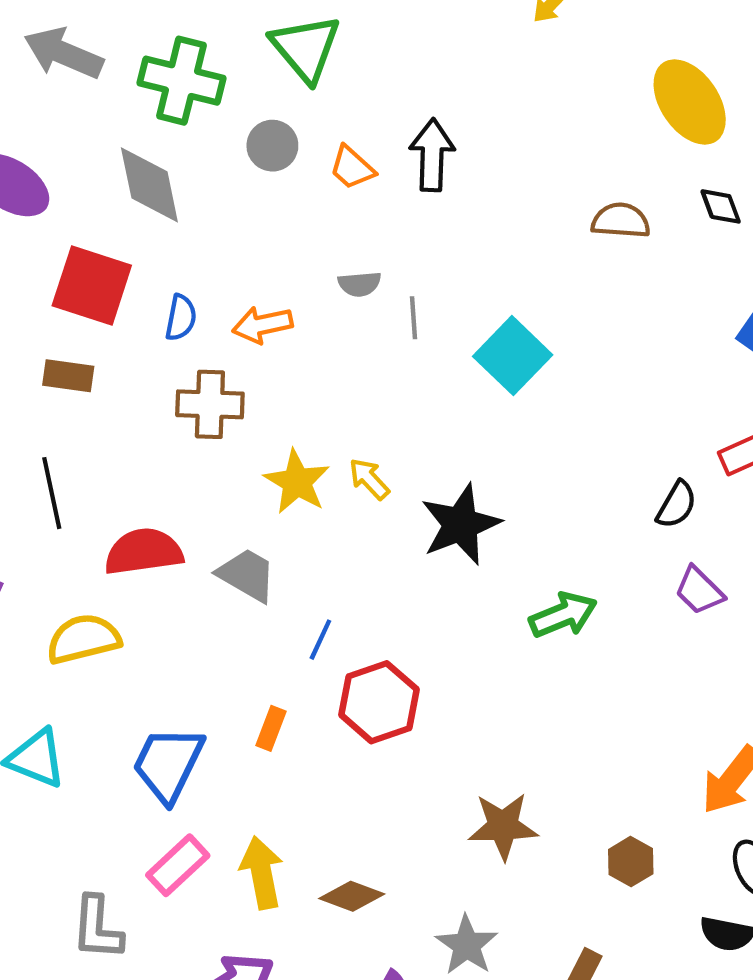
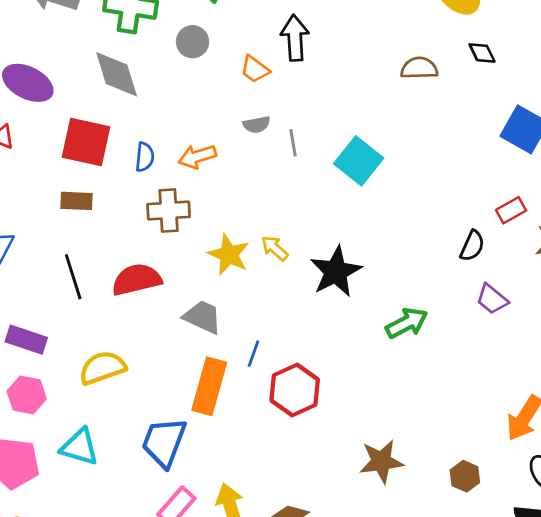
orange trapezoid: (352, 168) -> (255, 69), moved
red semicircle: (144, 552) -> (137, 280), moved
orange rectangle: (271, 728) -> (209, 386), moved, size x2.0

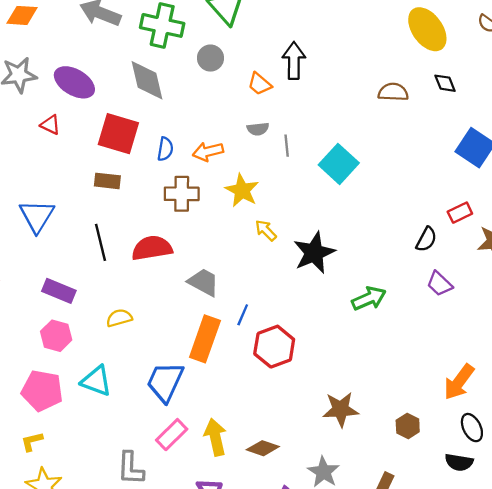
yellow star: (229, 255) -> (242, 190), moved
yellow semicircle: (102, 368) -> (119, 318), size x0.7

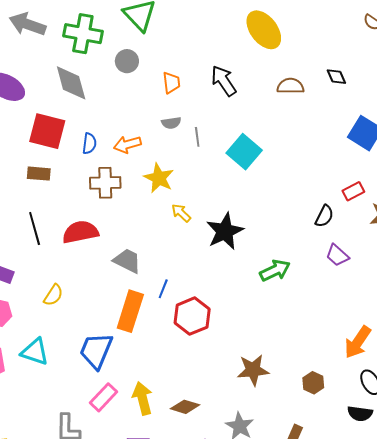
yellow ellipse: (427, 29) -> (264, 30), moved
black arrow: (294, 61) -> (224, 81), moved, turned -32
orange trapezoid: (260, 84) -> (171, 83), turned -135
yellow semicircle: (119, 318) -> (53, 295), turned 140

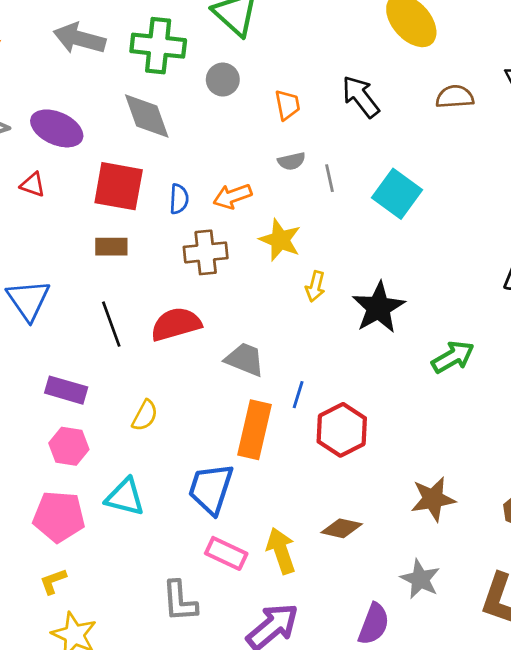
yellow arrow: (181, 213) -> (315, 286), turned -115
pink rectangle: (103, 397) -> (226, 553), turned 76
brown diamond: (185, 407) -> (342, 528), moved

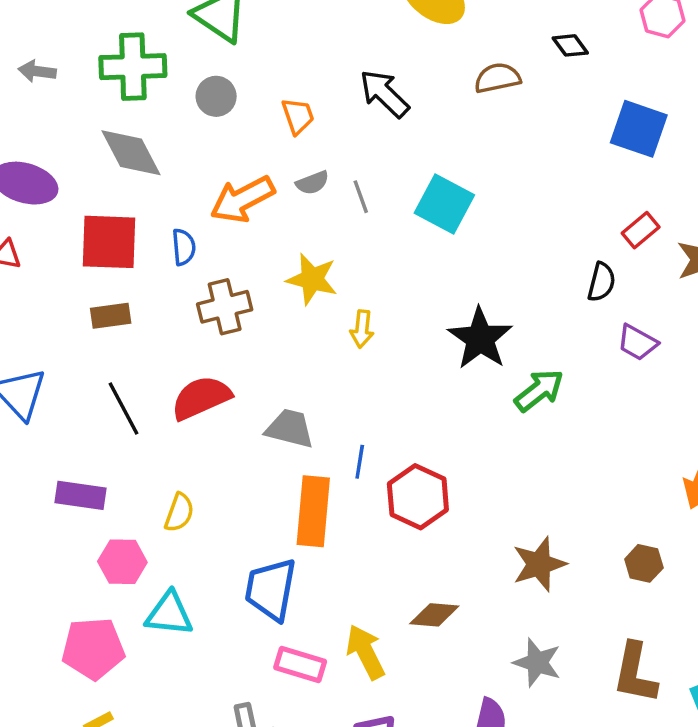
gray arrow: (79, 38) -> (37, 71), size x0.6
orange arrow: (232, 196) -> (242, 199), moved, size x1.4
black star: (378, 308) -> (480, 338), moved
pink hexagon: (69, 446) -> (122, 562), moved

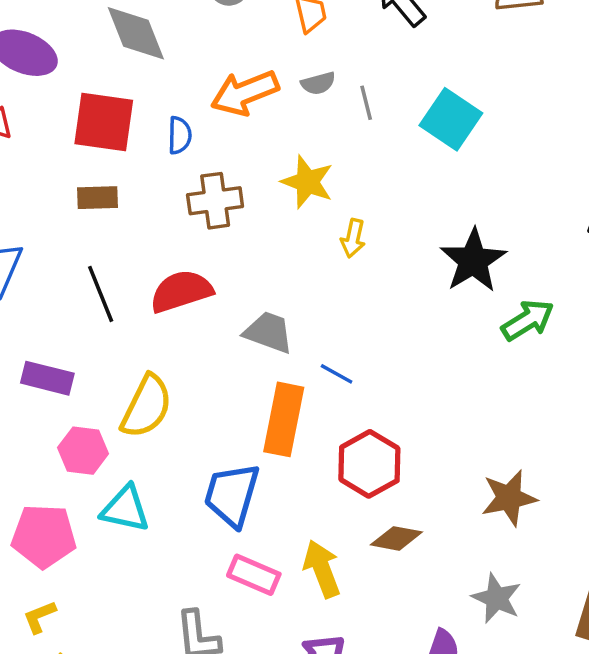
blue line: (360, 462) -> (337, 374), turned -76
red hexagon: (418, 497) -> (369, 464), moved
yellow semicircle: (179, 513) -> (146, 406), size x1.6

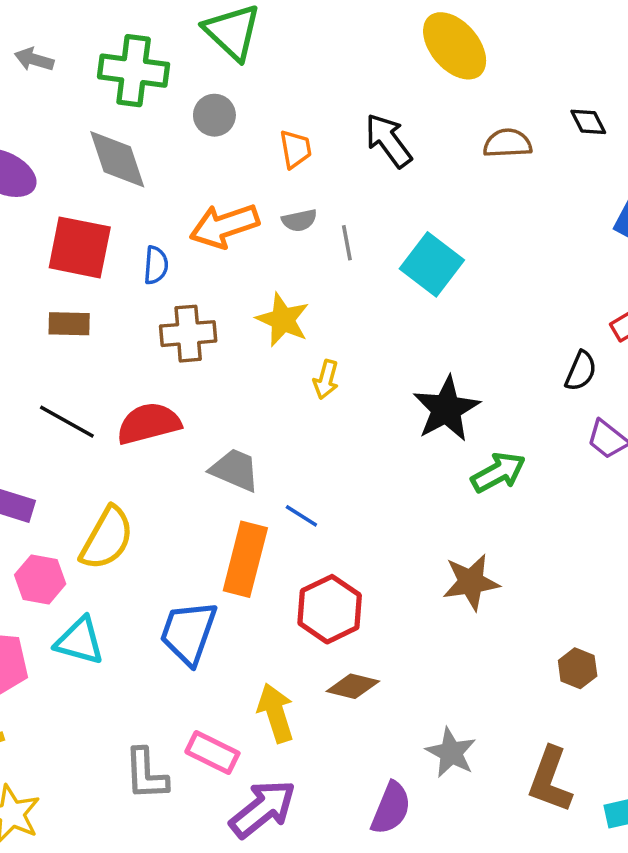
black line: (101, 294) -> (67, 422), turned -42
brown star: (509, 498) -> (471, 582), moved
pink rectangle: (254, 575) -> (212, 753), moved

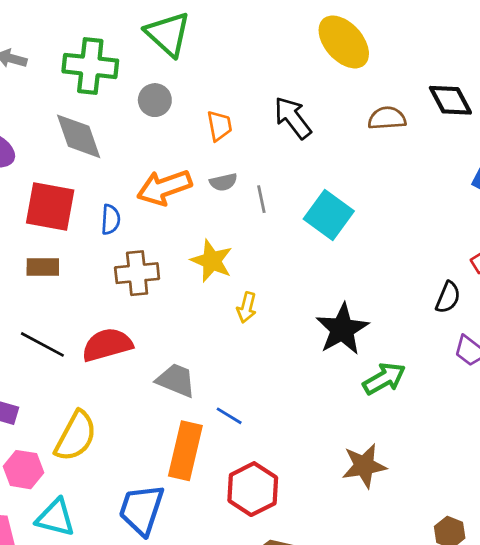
black diamond: (588, 122) -> (450, 100), size x1.5

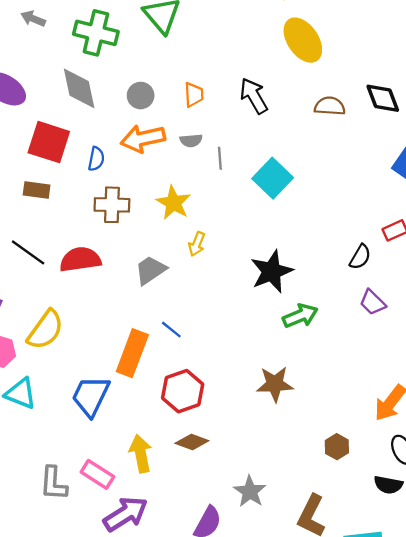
gray circle: (155, 100) -> (141, 96), moved
gray trapezoid: (176, 380) -> (150, 270), moved, turned -64

